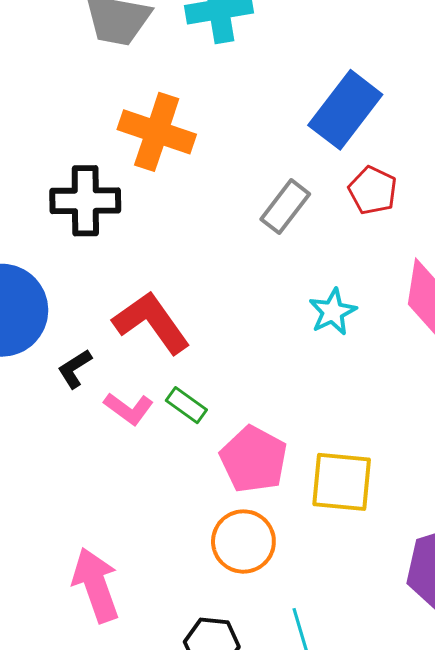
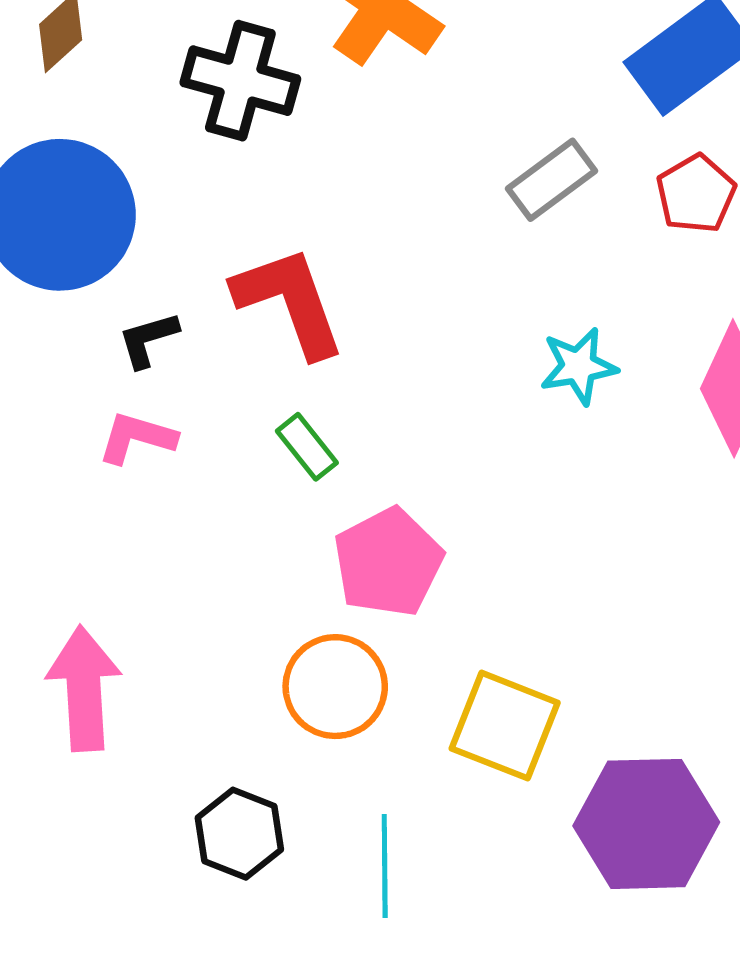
pink L-shape: (129, 409) -> (137, 438), moved, turned 144
yellow square: (342, 482) -> (505, 726), moved

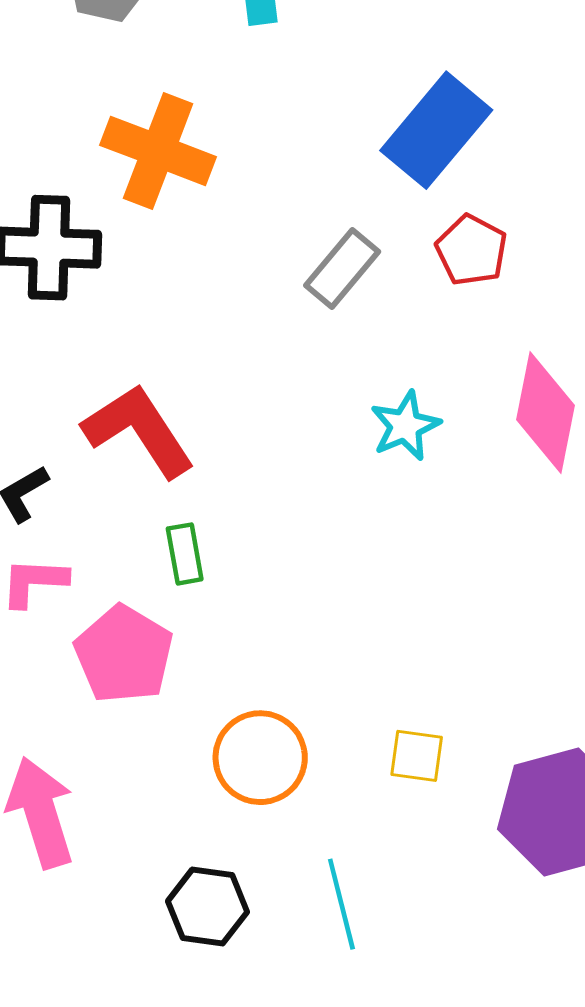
green rectangle: (307, 447) -> (185, 554), turned 42
pink pentagon: (388, 562) -> (124, 654), moved
yellow square: (505, 726) -> (417, 756), size x0.6

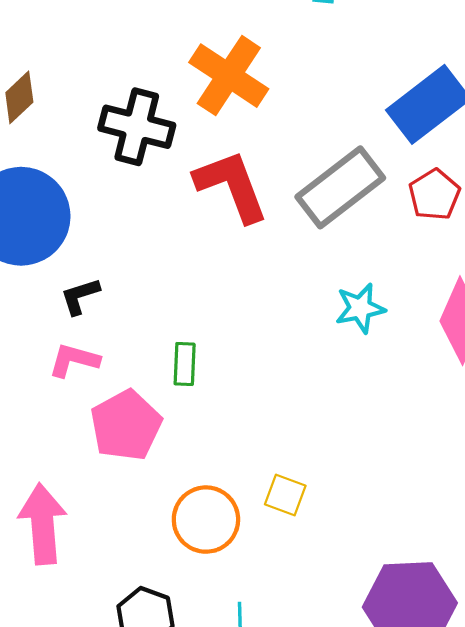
gray rectangle: (342, 269) -> (340, 187), size x1.5
red L-shape: (139, 431) -> (232, 186), moved
yellow square: (417, 756) -> (285, 495), moved

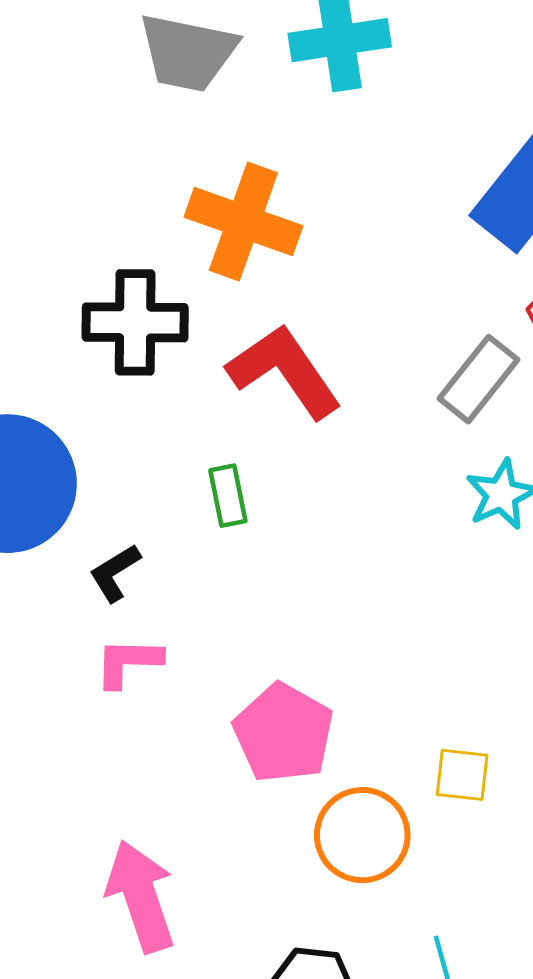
gray rectangle: (340, 187) -> (478, 379), moved, size x0.7
green rectangle: (185, 364) -> (228, 496), moved
pink pentagon: (126, 425) -> (283, 733), moved

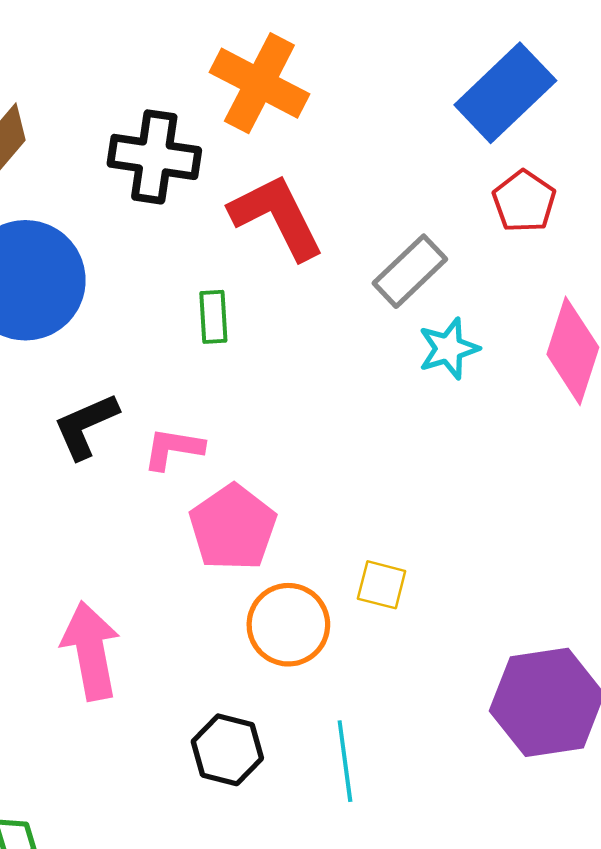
gray rectangle: (478, 379) -> (410, 271), moved
black L-shape: (115, 573) -> (86, 426), moved, size x1.4
pink L-shape: (128, 662) -> (173, 449), moved

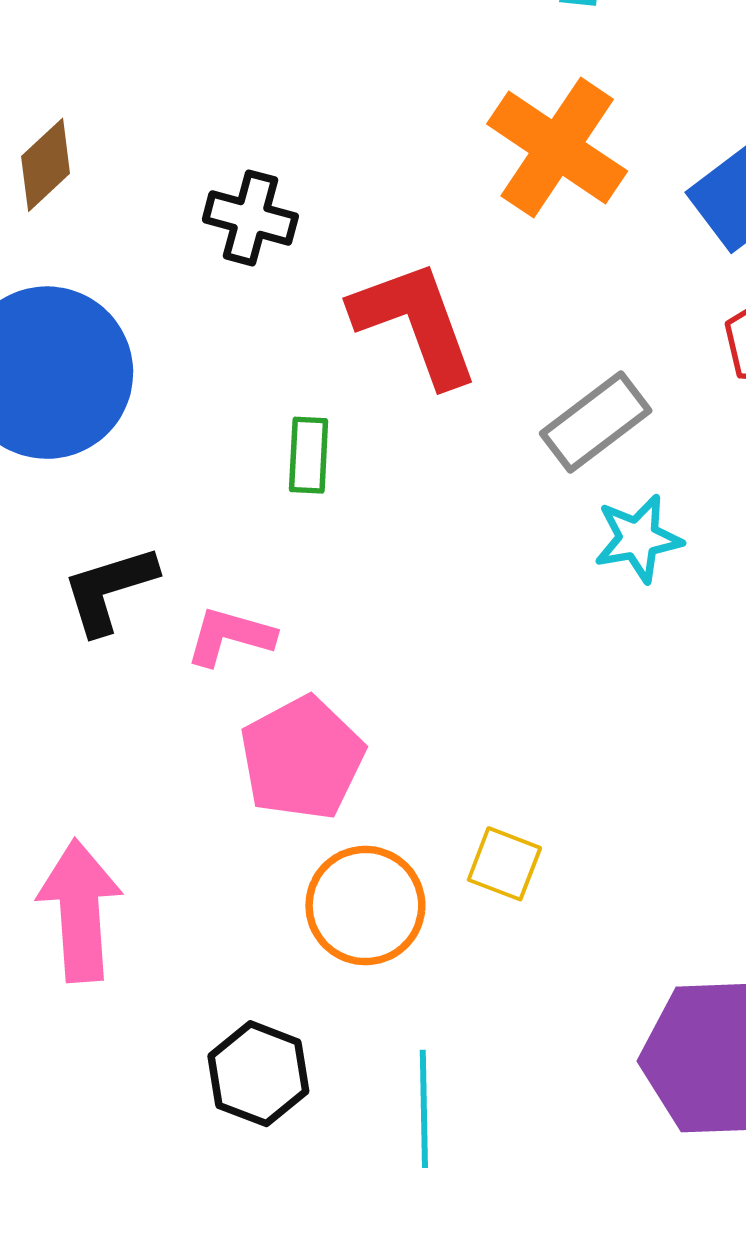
orange cross: (259, 83) -> (557, 148), moved
black cross: (154, 157) -> (250, 218), size x0.7

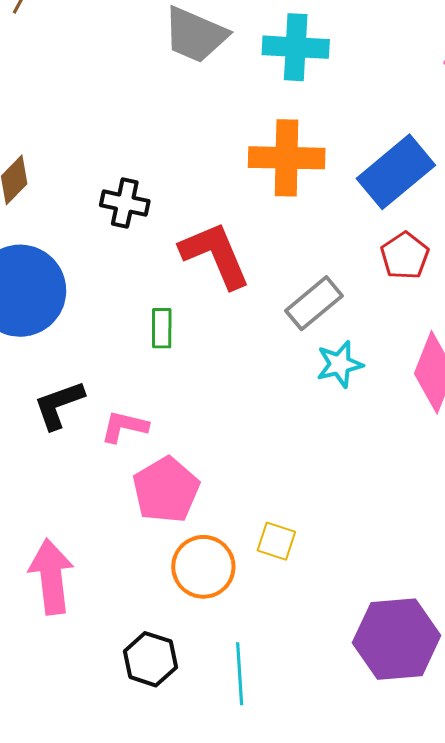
orange cross: (557, 148) -> (287, 158), turned -30

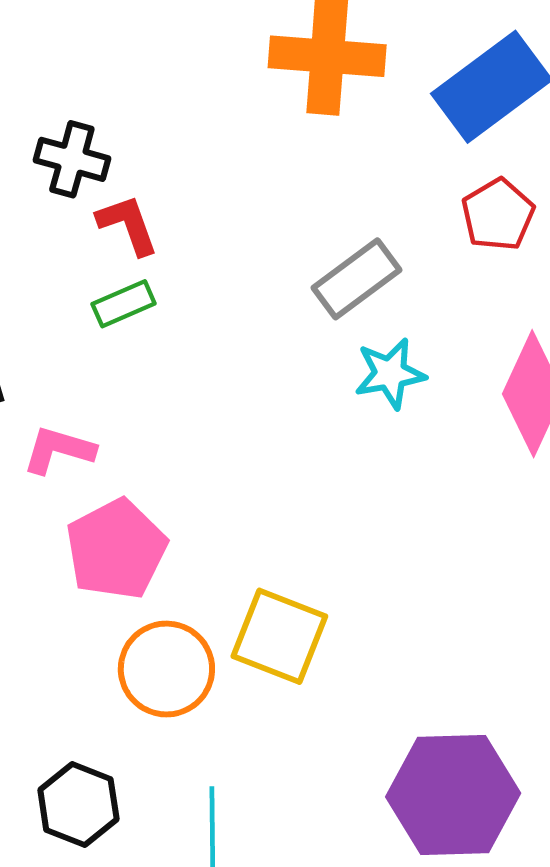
black cross: (125, 203) -> (72, 159), moved
red L-shape: (215, 255) -> (128, 225), moved, size x0.6
green rectangle: (162, 328) -> (124, 304), turned 63
yellow square: (276, 541) -> (279, 636), size x1.6

